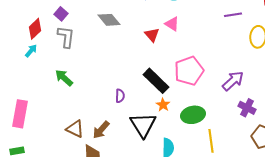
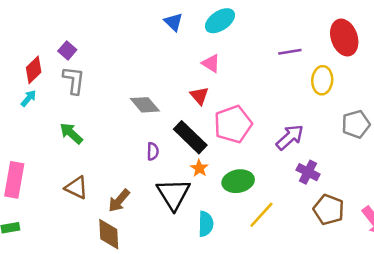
gray diamond: (109, 20) -> (145, 105), moved
red triangle: (152, 35) -> (199, 96), moved
purple semicircle: (120, 96) -> (153, 151), moved
brown triangle: (75, 129) -> (76, 188), moved
yellow line: (211, 141) -> (261, 215), turned 50

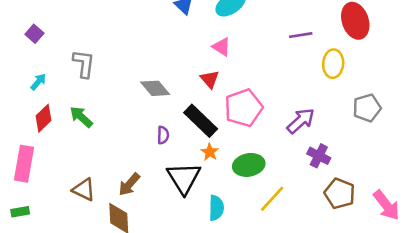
purple square: (67, 50) -> (34, 34), moved
red diamond: (34, 70) -> (44, 118), moved
brown triangle: (76, 188) -> (84, 190), moved

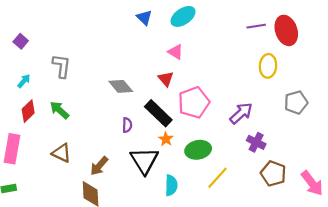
purple line: (301, 35) -> (256, 26), moved
brown triangle: (84, 190) -> (62, 153), moved

